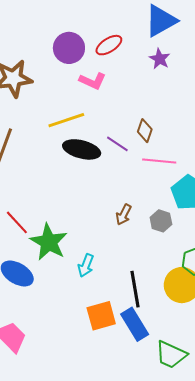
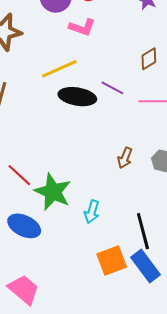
brown diamond: (145, 131) -> (149, 59), moved, turned 45

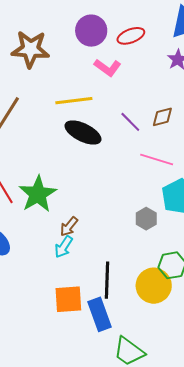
purple line: (112, 88) -> (130, 122), moved
brown arrow: (125, 158) -> (69, 226), moved
green star: (53, 192) -> (38, 194), moved

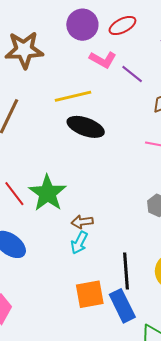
purple line: (130, 122) -> (132, 74), moved
brown arrow: (69, 226) -> (82, 222), turned 50

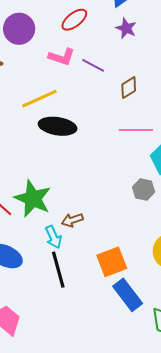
purple circle: (82, 25) -> (19, 29), moved
cyan arrow: (79, 243) -> (53, 237), moved, turned -40
black line: (126, 271) -> (58, 270), moved
orange square: (90, 294) -> (112, 262), moved

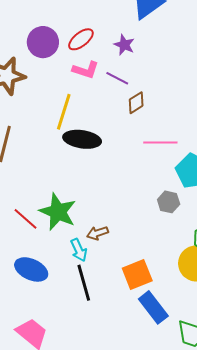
red ellipse: (74, 20) -> (81, 39), moved
purple star: (126, 28) -> (124, 45), moved
brown diamond: (129, 88) -> (136, 103), moved
yellow line: (39, 99) -> (64, 112), turned -48

